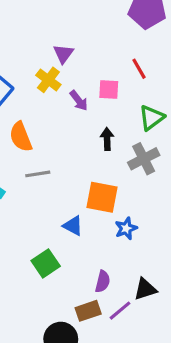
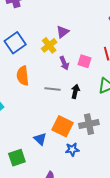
gray cross: (144, 159) -> (89, 124), moved
gray line: (38, 174) -> (52, 89), moved

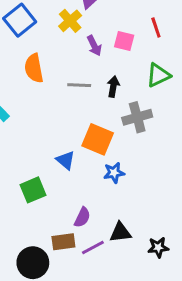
gray cross: (89, 124) -> (137, 117), moved

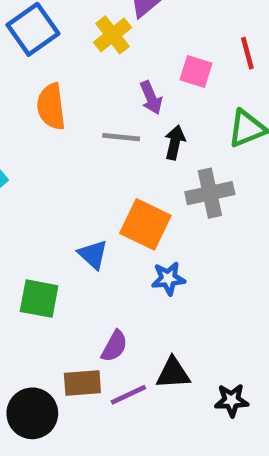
purple arrow: (94, 46) -> (151, 98), moved
green square: (33, 190) -> (39, 299), turned 30

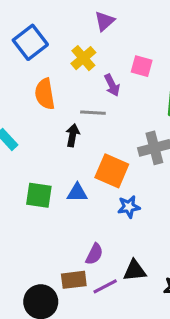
yellow cross: (112, 35) -> (83, 58), moved
black arrow: (175, 142) -> (73, 135), moved
blue triangle: (93, 254) -> (77, 193), turned -40
green square: (39, 299) -> (39, 195), moved

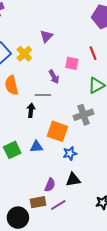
yellow cross: (83, 58) -> (24, 54), moved
green square: (39, 195) -> (12, 150), turned -30
black triangle: (135, 271) -> (73, 180), moved

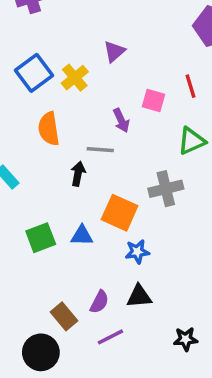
brown rectangle: (38, 202) -> (64, 316), moved, turned 56

